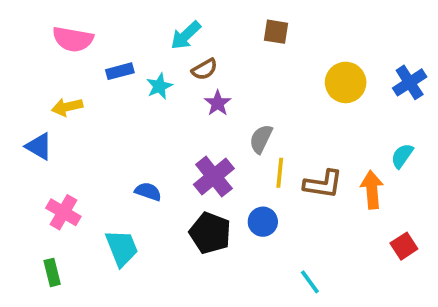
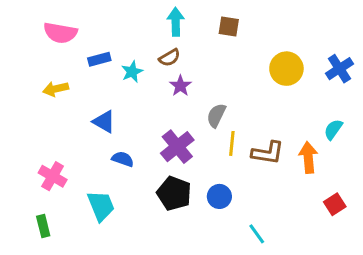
cyan arrow: (186, 35) -> (176, 22), moved, turned 132
blue triangle: (39, 146) -> (104, 122), moved
blue circle: (263, 222) -> (219, 196), moved

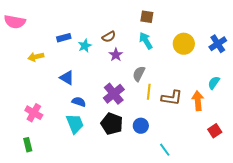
cyan arrow: (176, 22) -> (146, 41), moved, turned -30
pink semicircle: (60, 33) -> (15, 22), moved
cyan trapezoid: (101, 206) -> (75, 124), moved

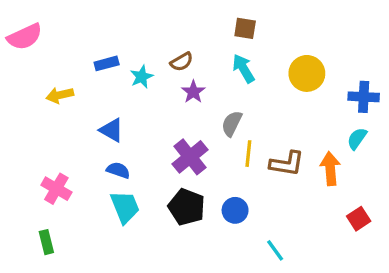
pink semicircle: (15, 22) -> (25, 37), turned -35
blue cross: (218, 44) -> (364, 97), moved, turned 36
blue semicircle: (79, 102) -> (118, 170), moved

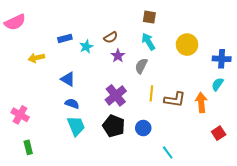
gray semicircle: (232, 124) -> (141, 66), moved
pink cross: (56, 189) -> (20, 115), moved

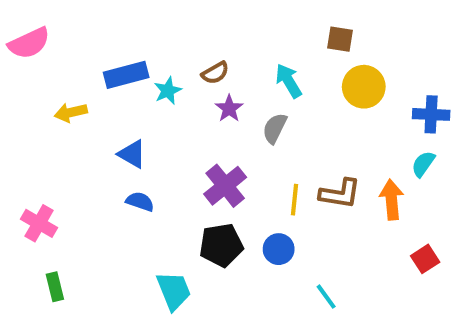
brown square: (149, 17) -> (340, 39), moved
blue rectangle: (65, 38) -> (126, 75), size x1.5
yellow line: (151, 93) -> (294, 200), moved
cyan trapezoid: (76, 126) -> (174, 291), moved
black pentagon: (114, 126) -> (221, 245), turned -30

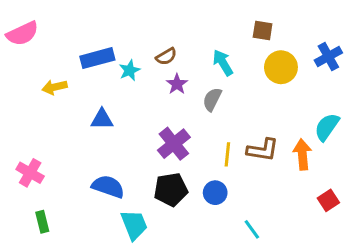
blue cross: (431, 114) -> (328, 57), moved, turned -32
blue triangle: (132, 154) -> (102, 119), turned -30
cyan semicircle: (423, 164) -> (327, 127), size x1.4
blue semicircle: (140, 202) -> (108, 187), moved, size x1.5

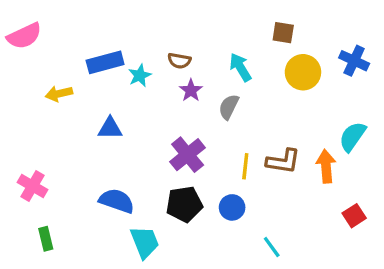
brown semicircle: (166, 57) -> (179, 61), turned 40
blue cross: (328, 57) -> (354, 61), turned -36

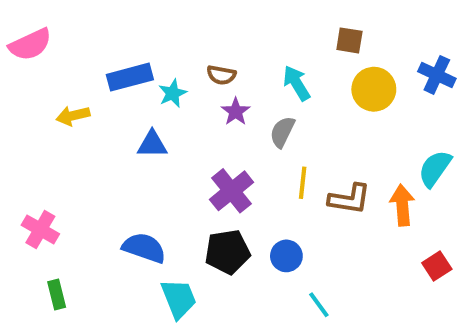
blue triangle: (110, 128) -> (152, 144), moved
yellow line: (245, 166) -> (303, 183), moved
cyan line: (272, 247) -> (319, 305), moved

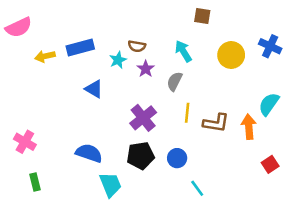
brown square: (349, 40) -> (202, 16), moved
cyan star: (173, 93) -> (118, 60), moved
yellow arrow: (73, 116) -> (45, 56), moved
blue triangle: (152, 144) -> (94, 89), turned 30

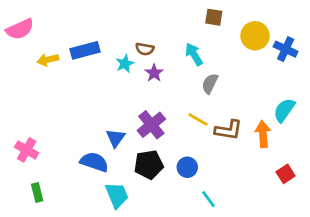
yellow circle: (231, 55) -> (255, 36), moved
gray semicircle: (175, 81) -> (210, 84), moved
blue triangle: (94, 89) -> (116, 138), moved, turned 36
yellow line: (187, 113) -> (198, 119), turned -66

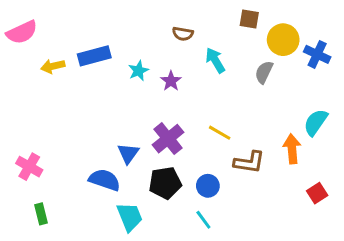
brown square: (214, 17) -> (249, 19), moved
brown semicircle: (145, 49) -> (183, 34), moved
gray semicircle: (210, 84) -> (264, 72), moved
brown L-shape: (228, 130) -> (249, 162), moved
cyan line: (209, 199) -> (203, 220), moved

